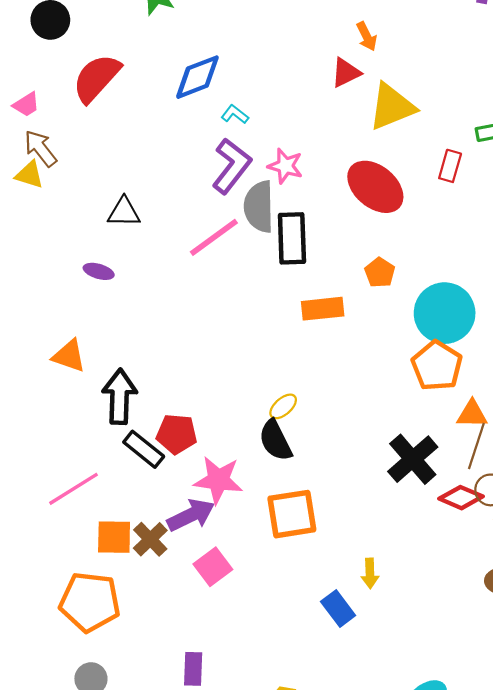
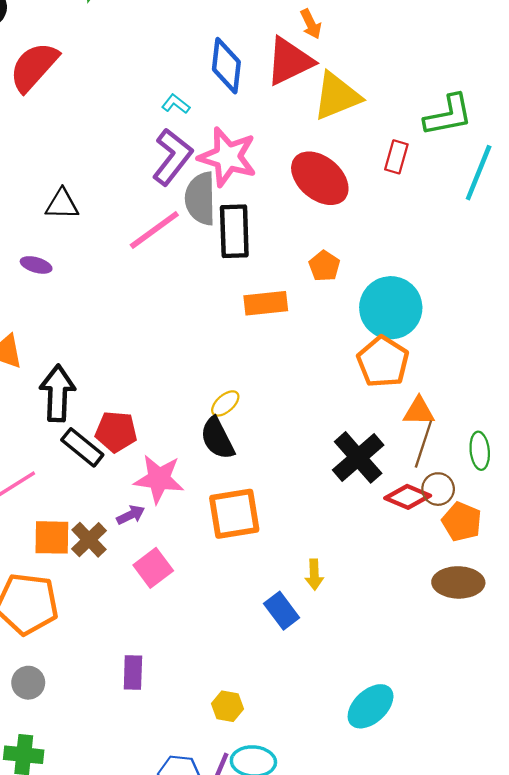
red triangle: (346, 73) -> (289, 61), size x1.6
blue diamond: (197, 77) -> (226, 66), moved, turned -62
pink star: (285, 166) -> (228, 157), size x1.6
purple arrow: (191, 515) -> (131, 515), size x0.6

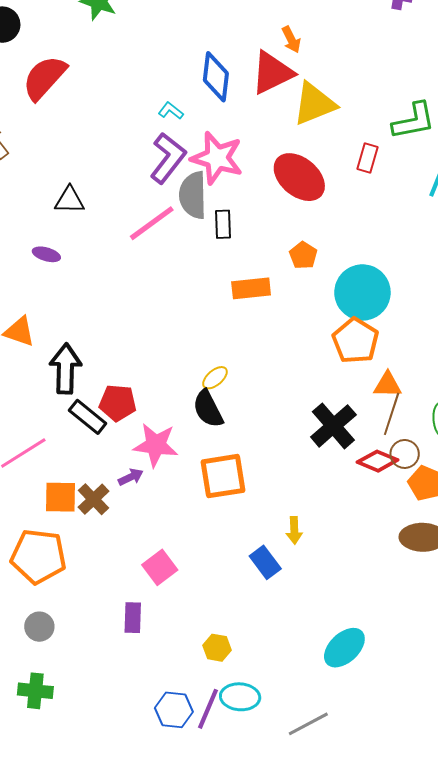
black rectangle: (234, 231) -> (223, 224), size x0.6
pink square: (153, 568) -> (160, 567), moved

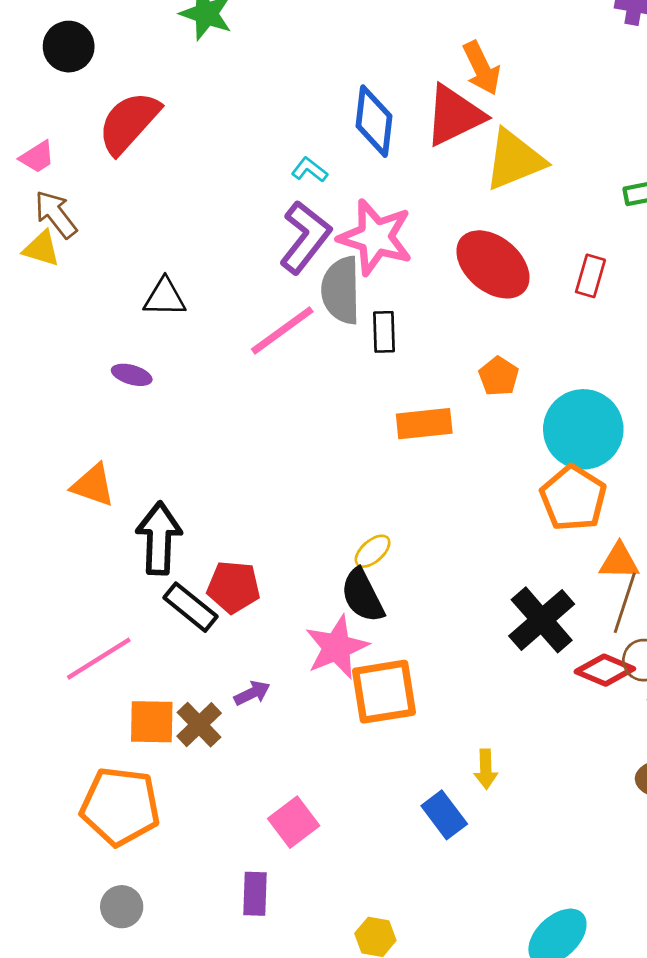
orange arrow: (291, 40) -> (481, 68), size x1.4
red rectangle: (367, 158) -> (590, 276), moved
pink star: (156, 445) -> (337, 647), moved, turned -30

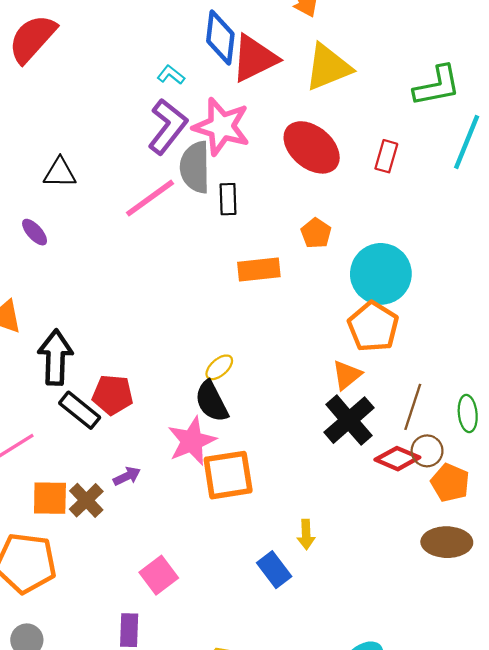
red triangle: (454, 115) -> (254, 58), moved
purple ellipse: (132, 375) -> (35, 232), turned 32
orange triangle: (619, 561) -> (347, 375), moved, turned -40

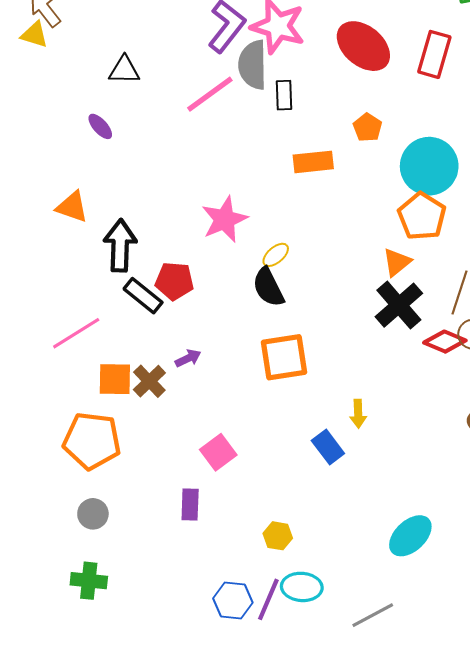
red rectangle: (386, 156) -> (434, 54), size x1.5
pink star: (192, 441) -> (225, 219), moved

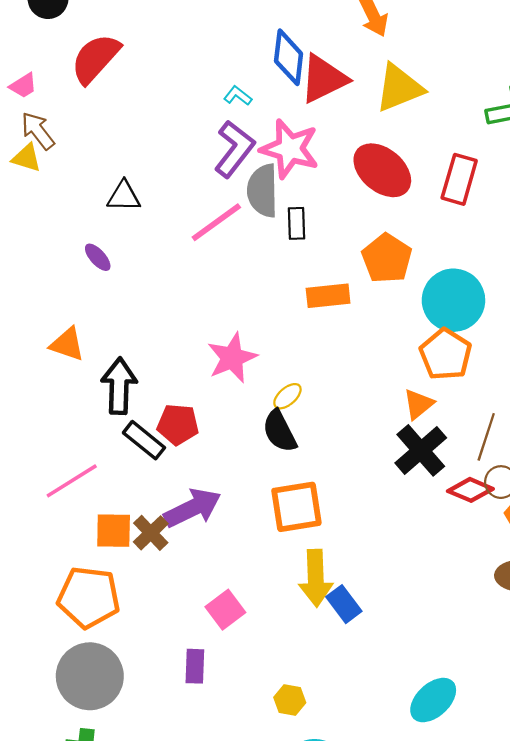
orange pentagon: (368, 127) -> (387, 258), size x1.6
purple arrow: (188, 358) -> (193, 508), size x2.0
yellow arrow: (358, 414) -> (316, 578), moved, size x1.8
gray circle: (93, 514) -> (90, 676), size x2.0

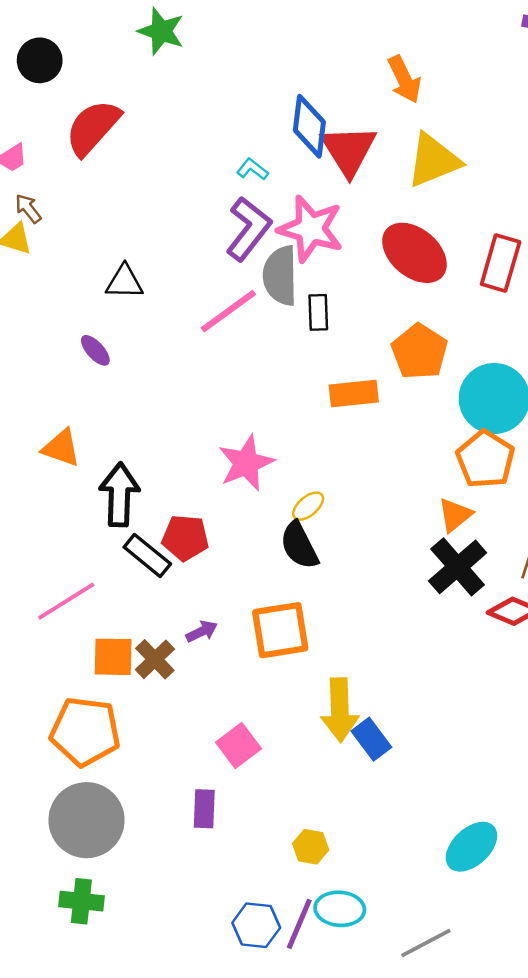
red triangle: (324, 79) -> (349, 150), turned -36
brown arrow: (38, 131) -> (28, 209), size x0.7
orange square: (296, 507) -> (280, 630), moved
purple arrow: (193, 508) -> (202, 631), size x0.5

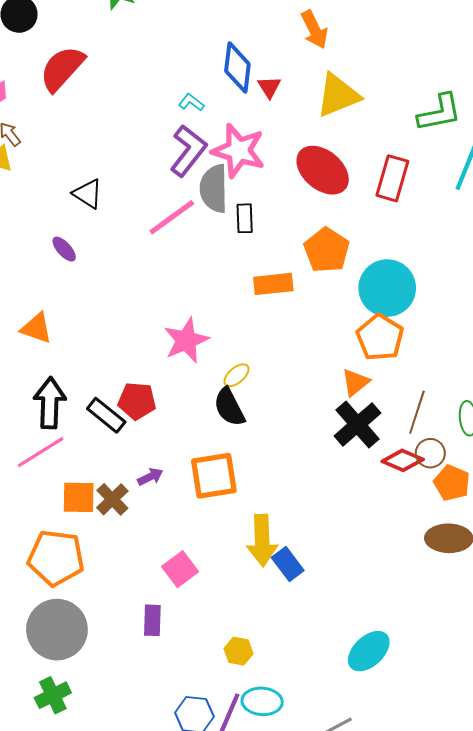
red triangle: (349, 150) -> (269, 87), size x0.5
black triangle: (124, 282) -> (88, 194), turned 32
black arrow: (119, 495) -> (50, 403), moved
green cross: (81, 901) -> (53, 695), turned -32

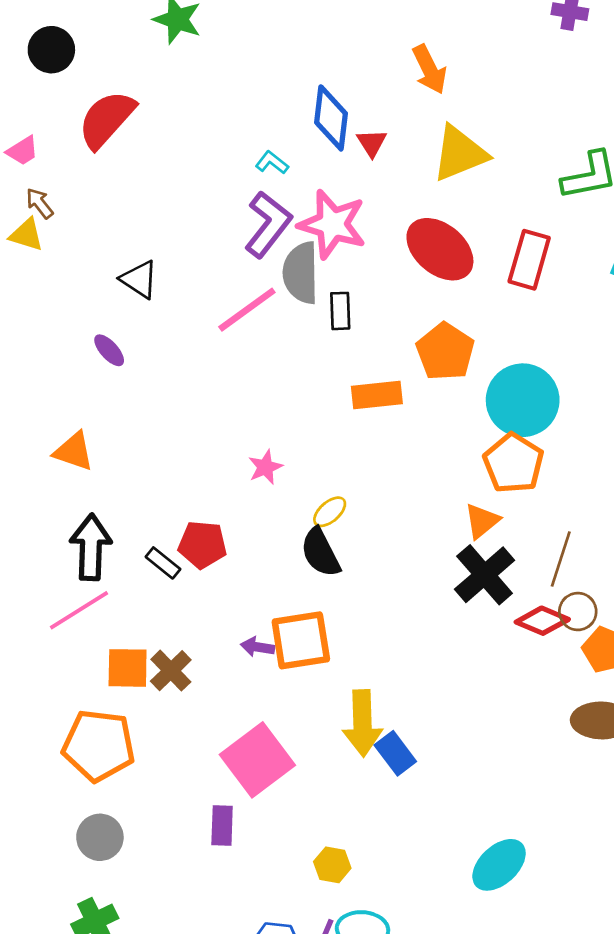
pink star: (186, 340) -> (265, 467), size x0.6
black rectangle: (106, 415) -> (163, 563), size x0.7
purple arrow: (150, 477) -> (257, 647), moved, turned -145
pink square: (180, 569) -> (257, 760), size x1.6
gray circle: (57, 630) -> (100, 837), size x0.6

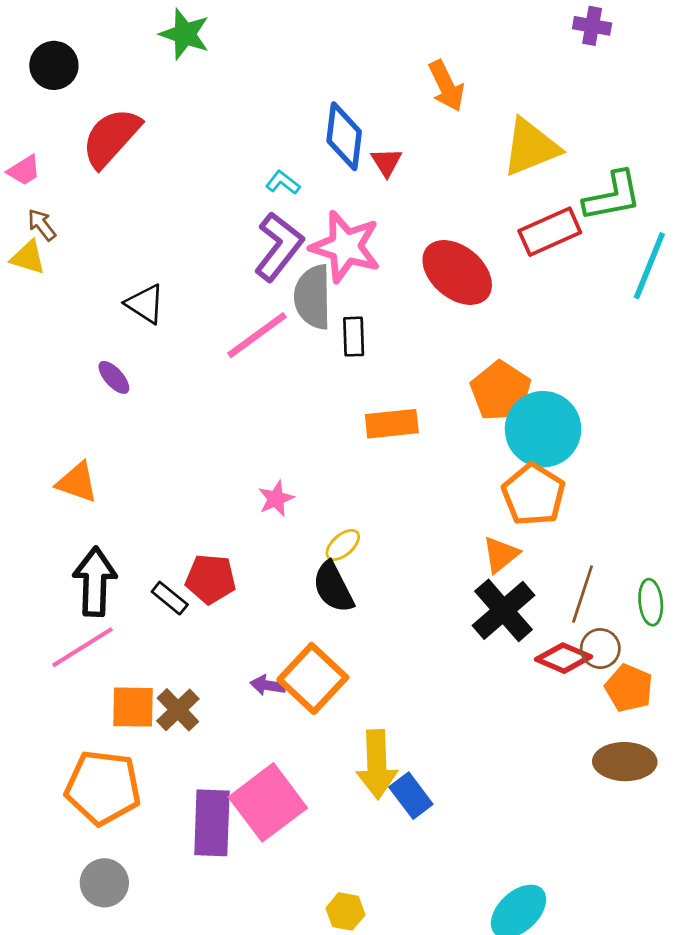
yellow triangle: (460, 153) -> (531, 147), moved
red rectangle: (529, 260) -> (550, 232), moved, turned 50
orange pentagon: (445, 352) -> (501, 391), moved
orange square: (301, 640) -> (313, 678), turned -38
purple rectangle: (222, 825) -> (212, 823), moved, size x1.6

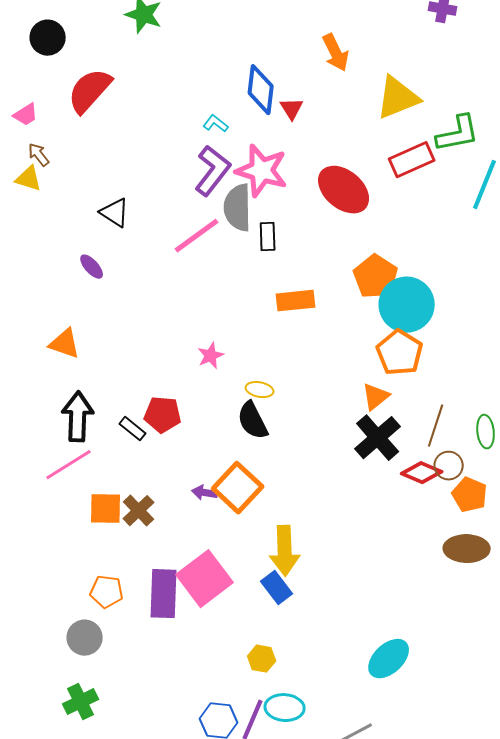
yellow ellipse: (343, 545) -> (260, 390), turned 52
orange pentagon: (103, 787) -> (107, 592), moved, size x0.6
blue rectangle: (411, 796) -> (277, 588), moved

